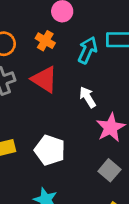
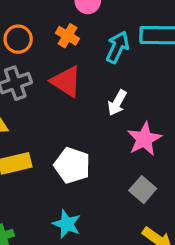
white arrow: (88, 97) -> (117, 103), turned -120

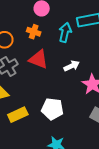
white arrow: (117, 103) -> (72, 66), turned -133

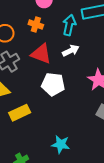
white arrow: (72, 66) -> (71, 51), moved
white pentagon: (52, 109) -> (53, 84), moved

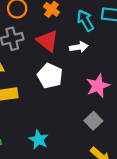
cyan arrow: (69, 25) -> (85, 21), turned -60

